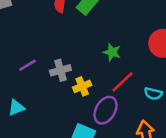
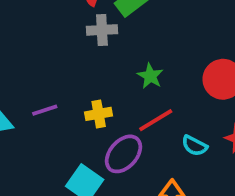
purple line: (27, 65) -> (45, 110), moved
gray cross: (60, 70) -> (102, 30), moved

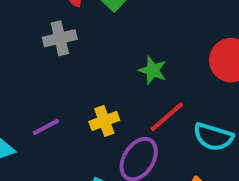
gray cross: (102, 30) -> (60, 38), moved
cyan semicircle: (194, 146) -> (213, 137), size x1.4

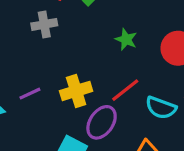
green star: (153, 70) -> (126, 39), moved
yellow cross: (104, 121) -> (76, 91), size x1.4

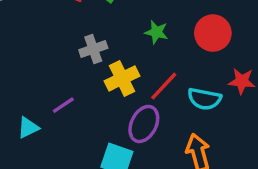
gray cross: (44, 24) -> (93, 49), moved
yellow cross: (76, 91) -> (122, 78), moved

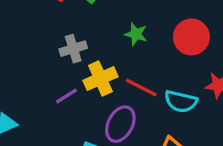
red line: (164, 86) -> (141, 87), turned 72
purple line: (63, 105) -> (66, 96), moved

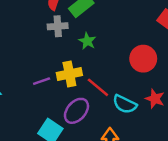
green star: (136, 34) -> (87, 41), moved
gray cross: (73, 49) -> (58, 26), moved

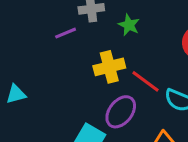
purple line: (42, 81) -> (66, 33), moved

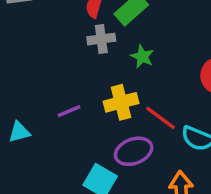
purple line: (66, 33) -> (69, 111), moved
purple ellipse: (121, 112) -> (134, 151), turned 32

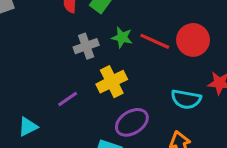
gray cross: (101, 39) -> (86, 46), moved
red line: (161, 118) -> (155, 41), moved

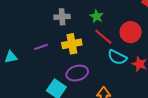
green star: (122, 37) -> (97, 16), moved
red line: (155, 41) -> (103, 37), moved
cyan semicircle: (186, 99) -> (117, 57), moved

